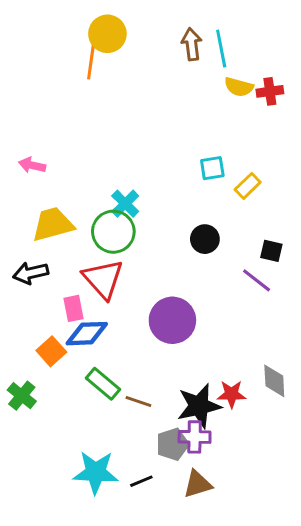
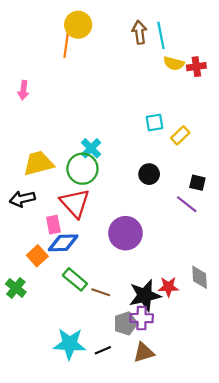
pink arrow: (32, 165) -> (23, 90), moved, turned -96

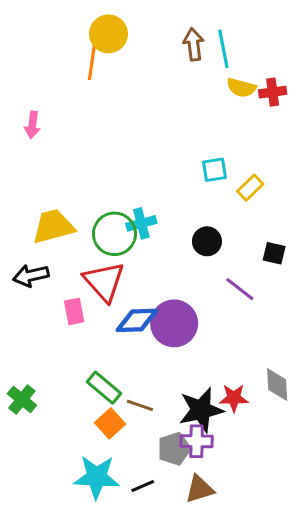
cyan cross: (91, 148) -> (141, 223), moved, turned 30
purple line: (187, 204) -> (240, 289), moved
blue diamond: (63, 243) -> (137, 320), moved
orange square: (37, 256) -> (110, 423), moved

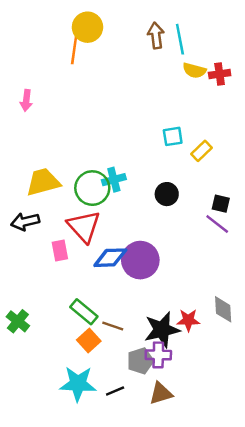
purple line: (240, 289) -> (217, 224), moved

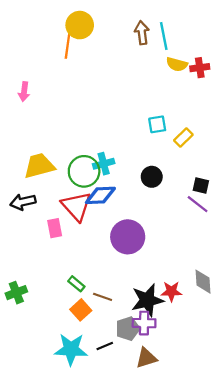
blue diamond: (110, 258) -> (100, 195), moved
green rectangle: (84, 312) -> (76, 284), size x0.7
green cross: (18, 321) -> (16, 293), turned 30
black line: (115, 391) -> (105, 346), moved

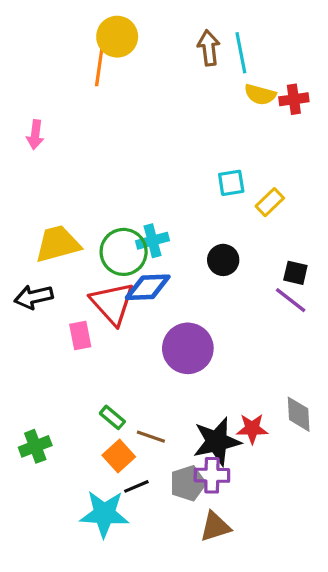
green cross: (16, 293) -> (35, 446), moved
black line: (105, 346) -> (136, 486), moved

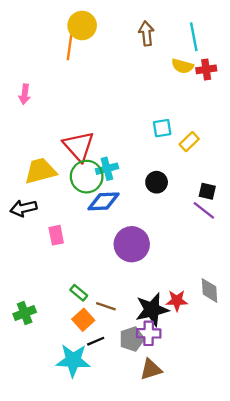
cyan line: (241, 53) -> (194, 37), moved
red triangle: (112, 303) -> (79, 146), moved

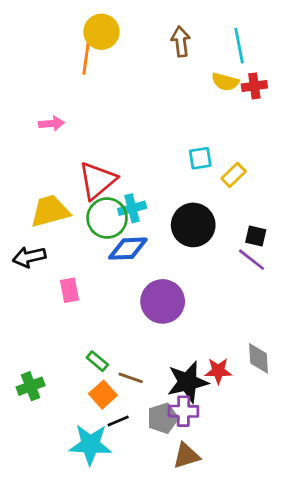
pink arrow: (25, 94) -> (51, 123), moved, turned -102
red triangle: (79, 146) -> (97, 180), turned 32
black circle: (157, 182) -> (193, 225), size x1.6

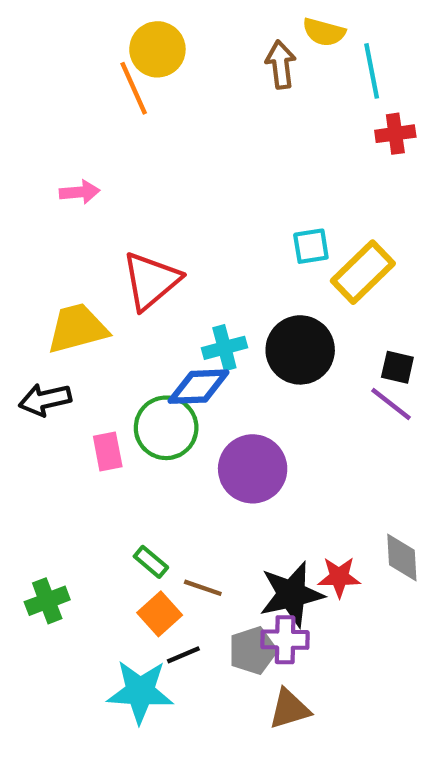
orange line: (86, 57) -> (134, 88), turned -32
yellow semicircle: (225, 82) -> (324, 32), moved
yellow rectangle: (234, 175) -> (363, 272), size x1.6
cyan cross: (132, 208) -> (224, 348), moved
green circle: (107, 218) -> (166, 428), moved

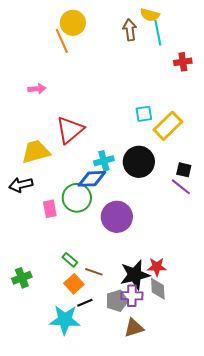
cyan line: (372, 71) -> (158, 33), moved
gray diamond: (402, 558) -> (158, 289), moved

